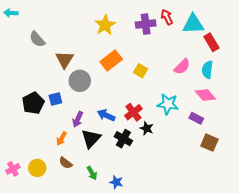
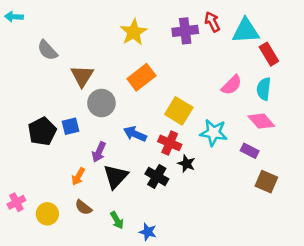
yellow square: (141, 71) -> (179, 111), moved, size x1.5
red cross: (133, 112) -> (170, 143), turned -30
blue arrow: (106, 115) -> (135, 134), moved
pink cross: (13, 169) -> (16, 202), moved

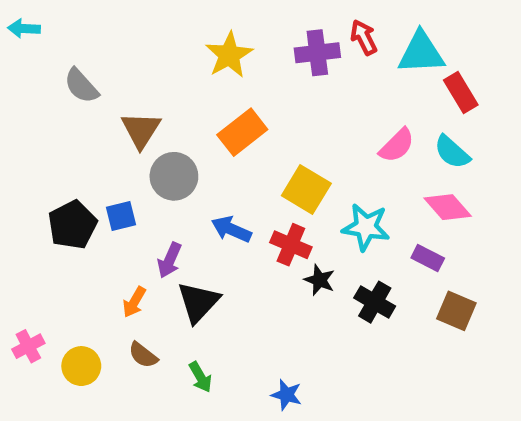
cyan semicircle: (264, 89) -> (452, 152), turned -55
black cross: (157, 176) -> (375, 302), moved
blue star: (148, 232) -> (286, 395), moved

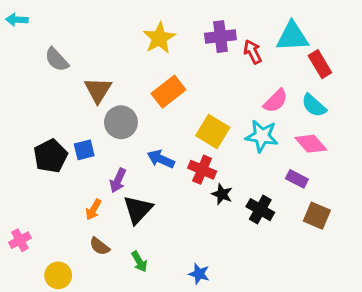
red arrow: (364, 37) -> (253, 52), moved
cyan star: (366, 227) -> (262, 136), moved
yellow circle: (81, 366) -> (58, 275), moved

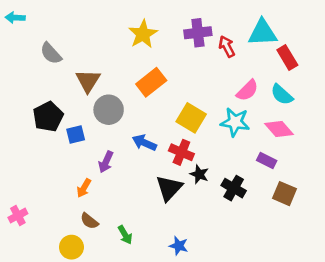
black pentagon: (51, 156) -> (48, 117), moved
black triangle: (138, 210) -> (169, 188), moved
yellow circle: (58, 275) -> (71, 247), moved

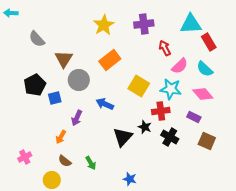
red arrow: (227, 46) -> (165, 48), moved
red cross: (181, 152) -> (161, 111), moved, turned -30
pink cross: (18, 216) -> (25, 157), moved
green arrow: (125, 235) -> (91, 163), moved

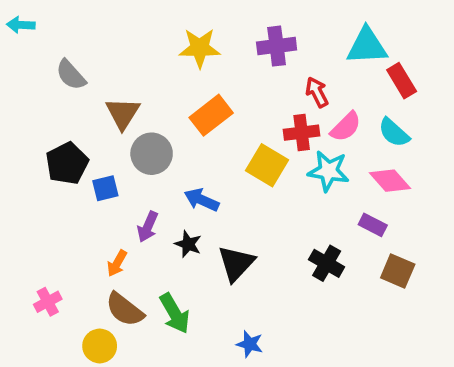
yellow star: (104, 25) -> (200, 48), turned 30
red cross: (161, 111) -> (302, 133), moved
black star: (145, 127) -> (188, 244), moved
brown semicircle: (65, 161) -> (125, 309), size x1.5
green arrow: (91, 163) -> (175, 313), size x1.5

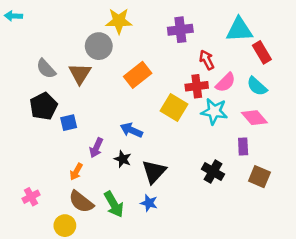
yellow star: (200, 48) -> (119, 21), moved
gray semicircle: (71, 75) -> (46, 69), moved
gray circle: (152, 154) -> (99, 46), moved
purple rectangle: (373, 225) -> (243, 146), turned 60
blue star: (250, 344) -> (149, 203), moved

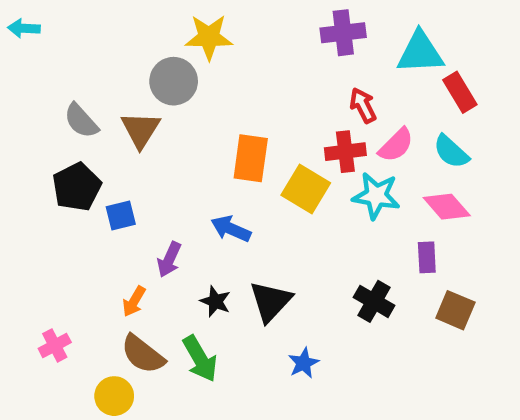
purple cross: (180, 30) -> (343, 33), moved
orange rectangle: (138, 75) -> (251, 158), moved, turned -44
black star: (123, 159) -> (215, 301), moved
blue star: (149, 203) -> (304, 363), moved, turned 30

